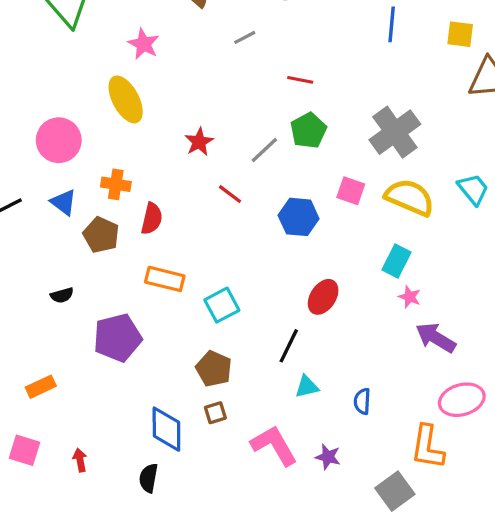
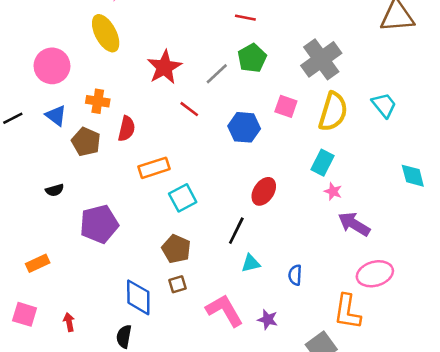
red star: (199, 142) -> (164, 67), size x1.5
yellow semicircle: (410, 197) -> (333, 112), turned 84
orange rectangle: (165, 279) -> (154, 168), moved, turned -32

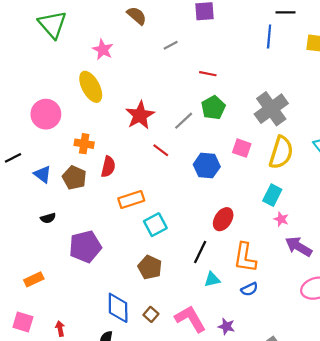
blue triangle: (56, 116) -> (43, 174), moved
blue semicircle: (295, 275) -> (249, 289), turned -119
brown square: (177, 284) -> (151, 314), moved, turned -32
orange L-shape: (347, 312) -> (245, 257), moved

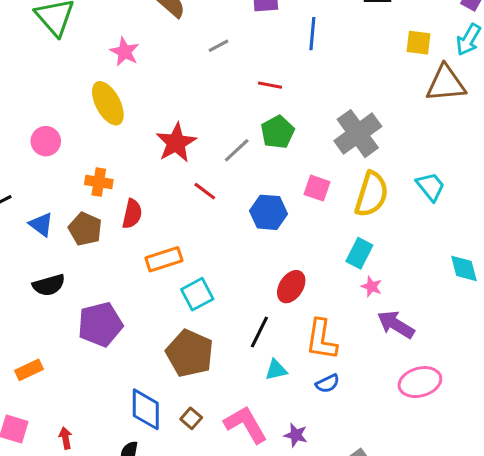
blue line: (269, 36) -> (312, 34), moved
pink circle: (46, 114) -> (46, 141), size x0.7
black semicircle: (48, 218) -> (49, 285), size x1.5
brown pentagon: (150, 267) -> (190, 353), size x1.4

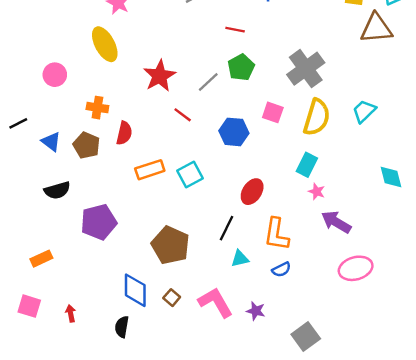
cyan trapezoid: (431, 187) -> (364, 111), turned -95
cyan square: (197, 294) -> (190, 175), moved

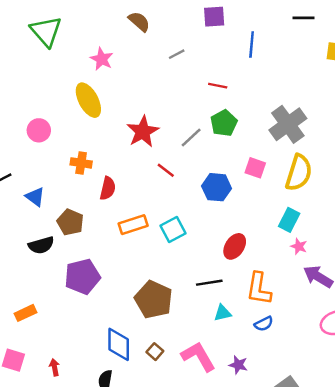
brown pentagon: (86, 145) -> (70, 222), moved
black line: (227, 228) -> (209, 283), turned 55

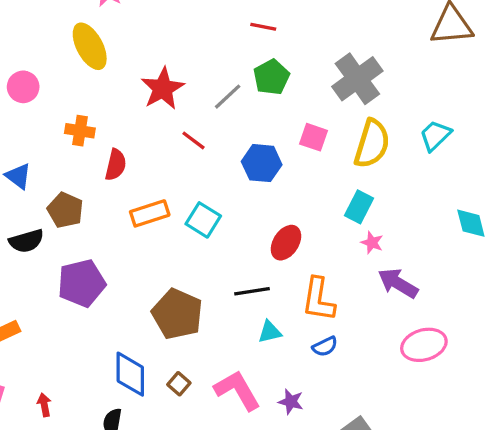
cyan square: (173, 229) -> (203, 220), turned -30

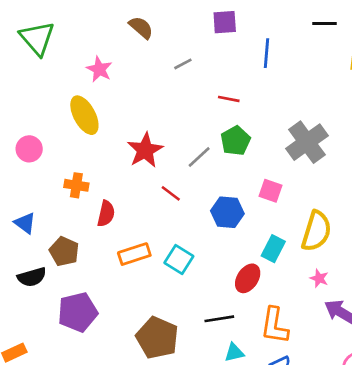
yellow semicircle: (372, 144) -> (316, 231), moved
cyan rectangle: (359, 207) -> (273, 249), moved

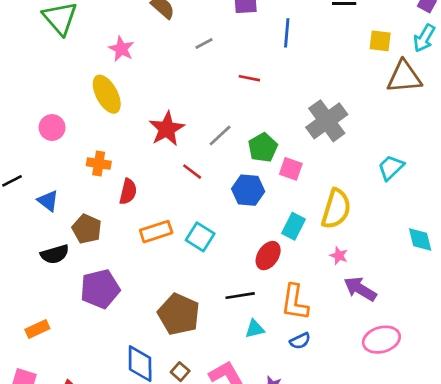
green pentagon: (235, 141) -> (263, 148), moved

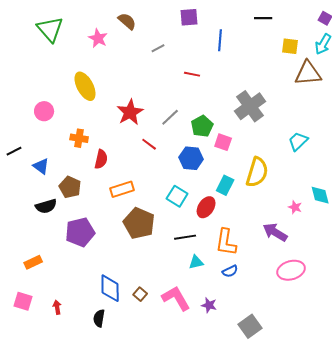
pink star: (121, 49) -> (98, 38), moved
cyan square: (200, 237) -> (177, 196), moved
pink star: (339, 256) -> (295, 207), moved
brown pentagon: (179, 314) -> (139, 223), moved

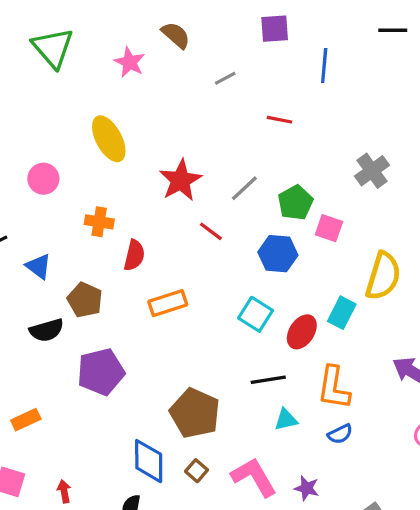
gray cross: (250, 106) -> (372, 171), size x0.7
cyan rectangle: (225, 185) -> (342, 313), moved
brown pentagon: (139, 223) -> (195, 413), moved

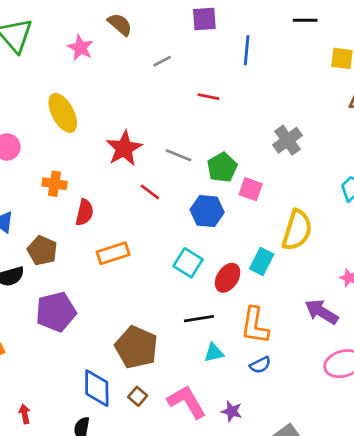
gray line: (244, 188) -> (179, 155), turned 65

